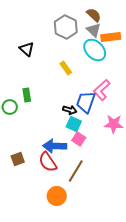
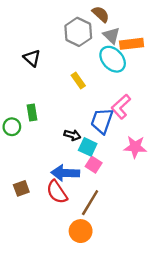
brown semicircle: (94, 15) -> (101, 14), moved
black arrow: (70, 110) -> (72, 135), moved
orange circle: (57, 196) -> (81, 231), moved

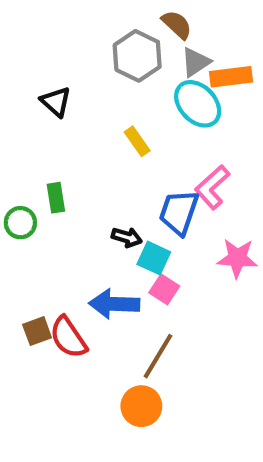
gray triangle: (111, 35) -> (196, 62), turned 42
red semicircle: (57, 192) -> (68, 337), moved

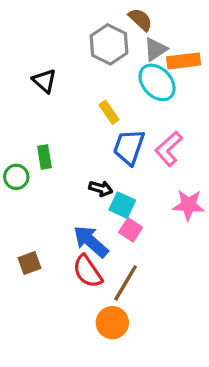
blue trapezoid: (179, 212) -> (129, 147), moved
blue arrow: (114, 304) -> (91, 241), turned 39
red semicircle: (68, 337) -> (87, 271), moved

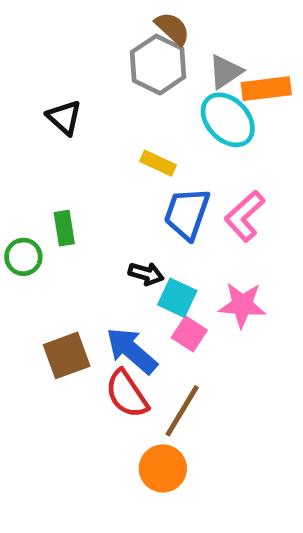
brown semicircle: (140, 20) -> (172, 28), moved
yellow rectangle: (109, 112) -> (158, 163), turned -30
pink star: (189, 205) -> (242, 305), moved
brown square: (30, 263) -> (67, 355), moved, size x1.4

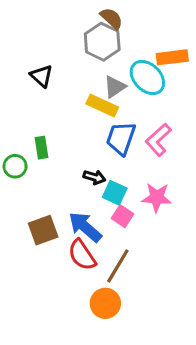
gray triangle: (225, 72) -> (115, 87), moved
yellow rectangle: (158, 163) -> (102, 106), size x1.4

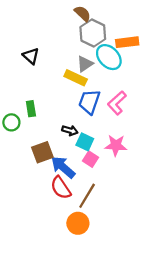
gray hexagon: (102, 42) -> (93, 33), moved
brown square: (43, 230) -> (42, 152), moved

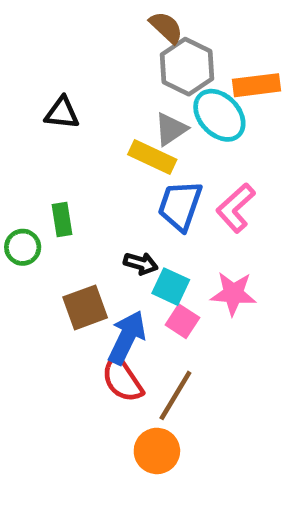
black triangle: (31, 56) -> (62, 113), turned -36
blue arrow: (63, 167) -> (127, 338), turned 75

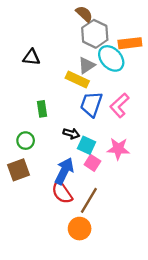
green rectangle: (62, 219) -> (42, 109), moved
green circle: (23, 247) -> (26, 141), moved
brown square: (85, 307) -> (19, 170), moved

